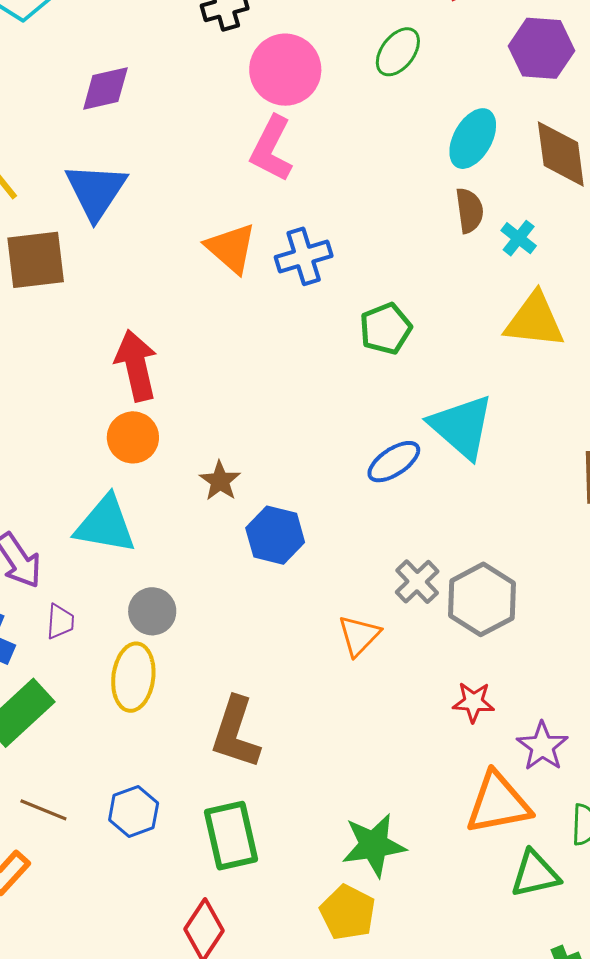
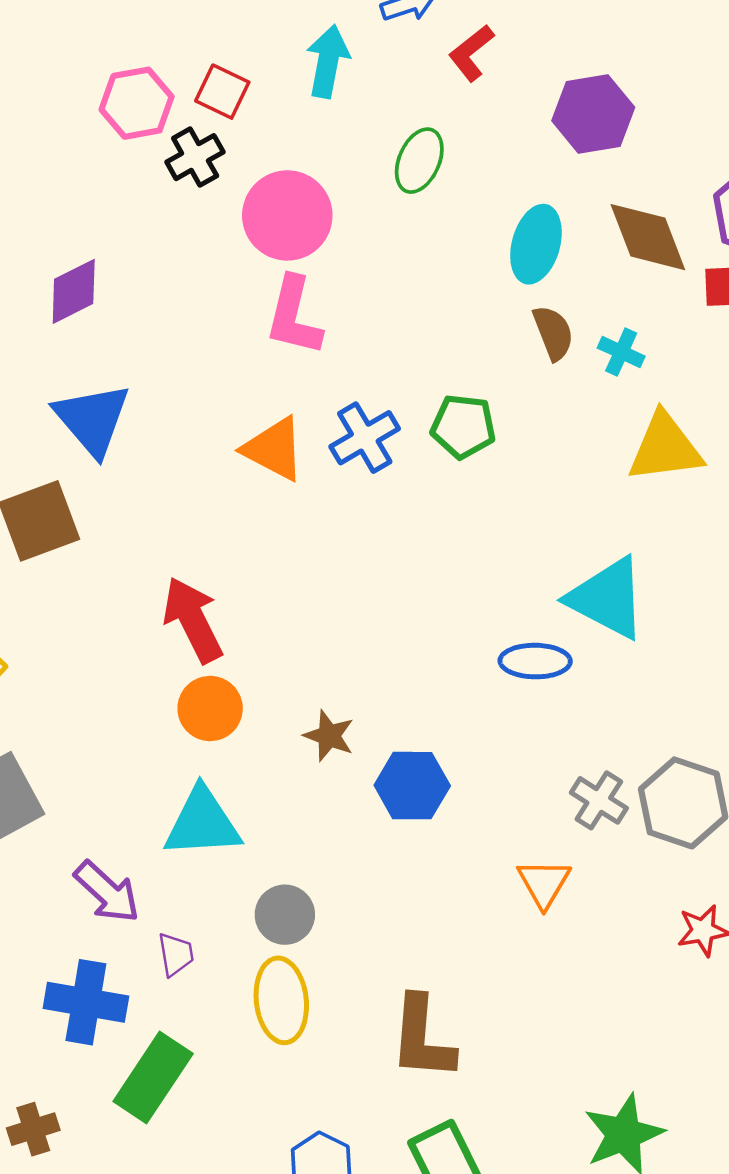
green pentagon: (386, 329) -> (463, 426), moved, turned -30
blue ellipse: (394, 462) -> (535, 661), turned 48

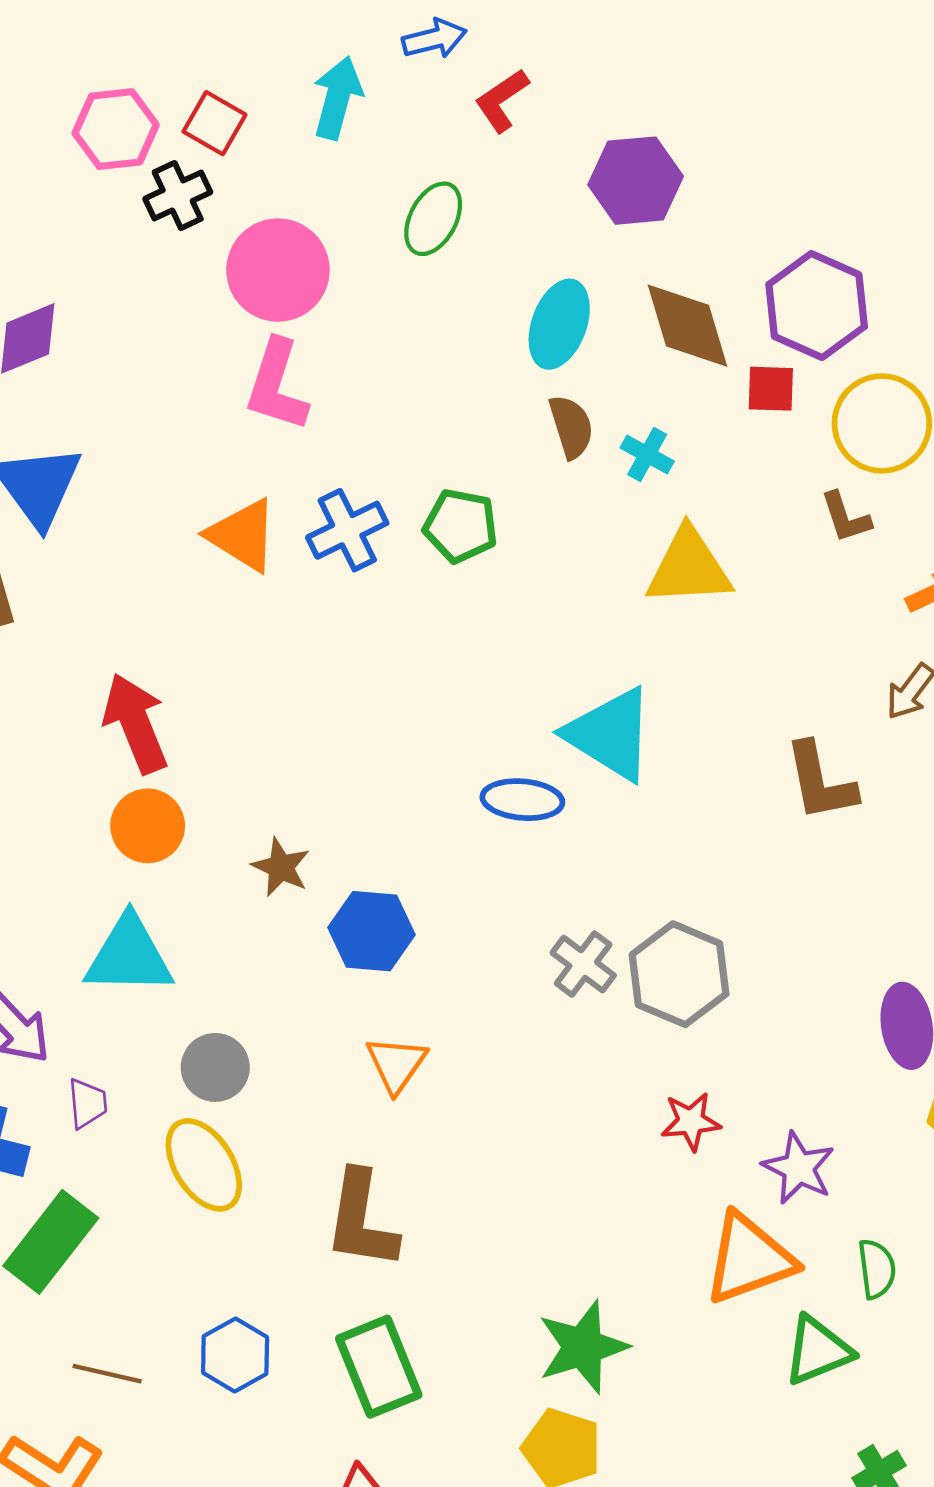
orange triangle: (544, 883) -> (396, 1064), moved
yellow ellipse: (281, 1000) -> (204, 1165), turned -30

